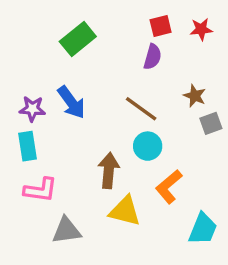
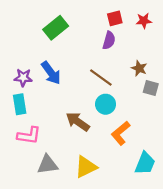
gray square: (211, 123) -> (151, 88), turned 35
brown arrow: (109, 170) -> (78, 122), turned -60
yellow triangle: (125, 211) -> (86, 167), moved, turned -40

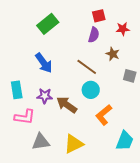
red star: (144, 21) -> (123, 29), moved
brown star: (139, 68) -> (113, 54), moved
purple star: (23, 78) -> (45, 96), moved

